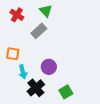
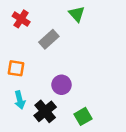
green triangle: (46, 11) -> (77, 14), moved
cyan arrow: (23, 72) -> (20, 100), moved

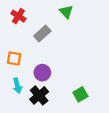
purple circle: (62, 85) -> (42, 73), moved
green square: (83, 116) -> (80, 94), moved

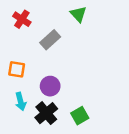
green square: (80, 94) -> (80, 116), moved

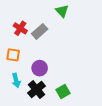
red cross: (22, 19) -> (20, 28), moved

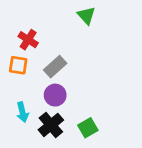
gray rectangle: (40, 31) -> (55, 67), moved
orange square: (13, 55) -> (18, 65), moved

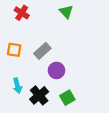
red cross: (28, 40) -> (22, 13), moved
purple circle: (55, 95) -> (56, 70), moved

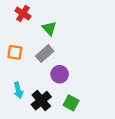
green triangle: (66, 12) -> (49, 28), moved
green square: (67, 98) -> (71, 103), turned -32

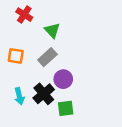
black cross: (41, 101) -> (44, 94), moved
green square: (71, 103) -> (66, 108), moved, turned -35

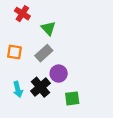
green square: (66, 108) -> (72, 98), moved

